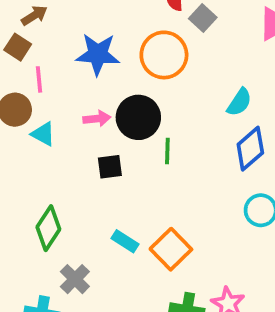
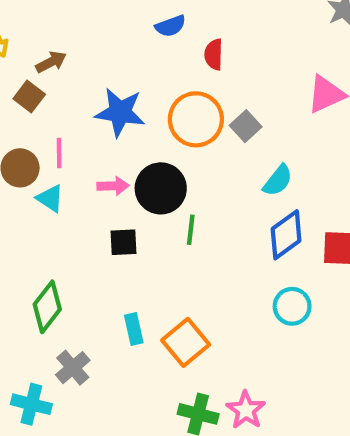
gray square: (203, 18) -> (246, 126), moved
pink line: (39, 79) -> (59, 153), moved
cyan rectangle: (125, 241) -> (134, 329), turned 40

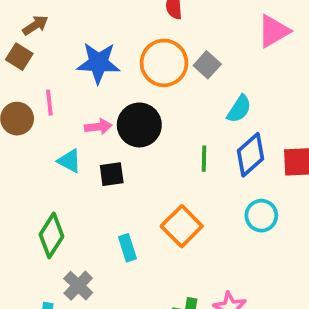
cyan triangle: (50, 198) -> (69, 161), moved
green line: (191, 230) -> (204, 159), moved
orange square: (186, 342) -> (182, 226), moved

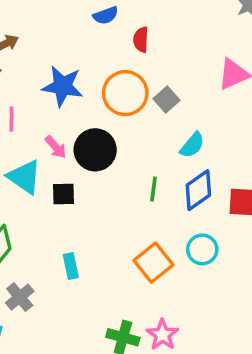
pink arrow: (98, 127) -> (56, 147), turned 50
cyan triangle: (69, 161) -> (24, 177), size x1.5
orange square: (182, 226) -> (153, 263), moved

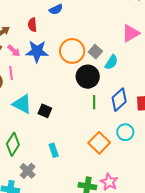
red semicircle: (141, 40) -> (32, 25), moved
cyan semicircle: (192, 145) -> (111, 62), moved
pink arrow: (56, 147) -> (14, 51), moved
black circle: (95, 150) -> (88, 77), moved
black square: (64, 194) -> (45, 111), turned 32

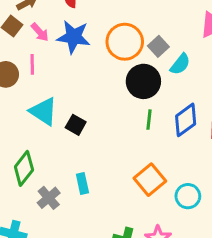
cyan circle: (125, 132) -> (188, 196), moved
gray cross: (28, 171) -> (49, 198), moved

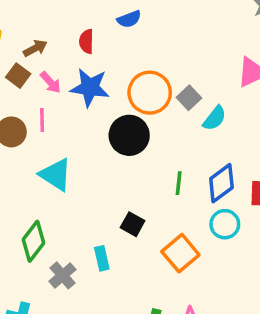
black circle: (143, 81) -> (129, 135), moved
black square: (76, 125) -> (133, 224), moved
cyan circle: (188, 196) -> (225, 224), moved

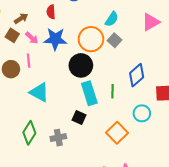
cyan semicircle: (215, 118) -> (112, 19), moved
blue diamond: (221, 183) -> (137, 75), moved
black square: (133, 224) -> (79, 118), moved
cyan rectangle: (102, 258) -> (89, 93), moved, size x1.6
gray cross: (63, 275) -> (58, 138), moved, turned 35

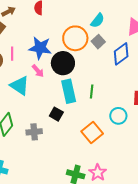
pink arrow: (32, 38) -> (38, 71), moved
blue star: (55, 39) -> (40, 48), moved
blue diamond: (137, 75) -> (121, 54), moved

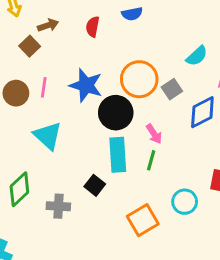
cyan semicircle: (98, 21) -> (197, 56), moved
pink arrow: (38, 71) -> (154, 134), moved

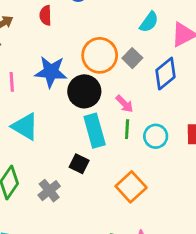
cyan circle: (185, 202) -> (156, 136), moved
gray cross: (58, 206) -> (49, 191), turned -30

